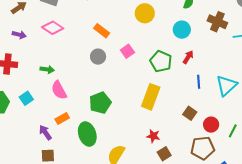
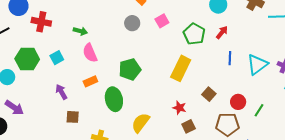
brown square: (190, 113) -> (209, 94), moved
purple arrow: (45, 132) -> (61, 92), moved

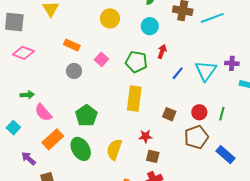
blue line: (230, 58) -> (178, 73), turned 56
orange rectangle: (90, 81) -> (53, 139), size x1.5
yellow semicircle: (141, 123) -> (114, 150), moved
brown square: (189, 126) -> (153, 156), moved, turned -32

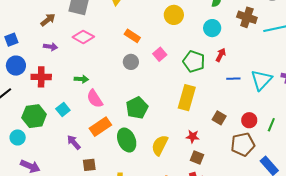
blue line: (178, 73) -> (233, 79), turned 40

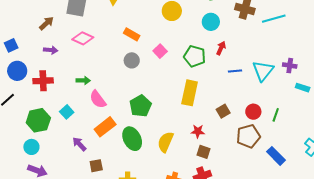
brown square: (219, 118) -> (223, 111), turned 32
cyan circle: (18, 137) -> (31, 147), moved

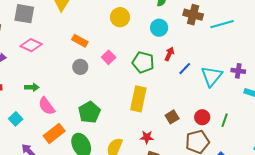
blue line: (235, 71) -> (185, 69), moved, turned -40

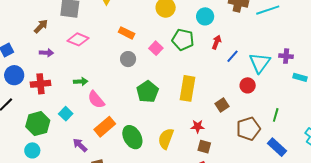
green pentagon: (143, 62) -> (183, 40), moved
green pentagon: (89, 112) -> (148, 92), moved
red circle: (202, 117) -> (248, 85), moved
green line: (225, 120) -> (276, 115), moved

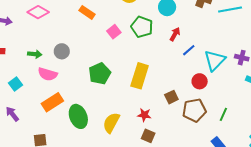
gray circle: (128, 59) -> (62, 51), moved
pink semicircle: (96, 100) -> (48, 74), turned -42
brown pentagon: (248, 129) -> (194, 110), moved
purple arrow: (80, 145) -> (12, 114), moved

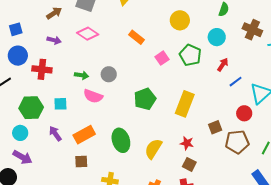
cyan square: (16, 84) -> (60, 104), turned 32
orange rectangle: (52, 102) -> (84, 135), moved

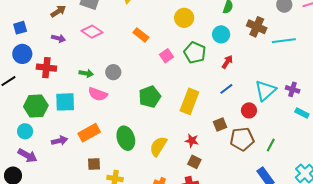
blue line: (236, 82) -> (226, 89), moved
cyan square: (60, 104) -> (65, 102), size x1.5
purple arrow: (55, 134) -> (59, 141), moved, turned 112
brown square: (81, 161) -> (94, 164), moved

